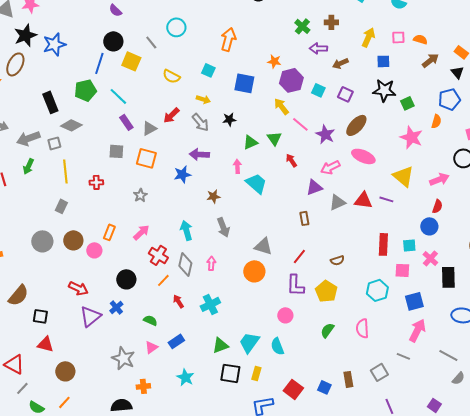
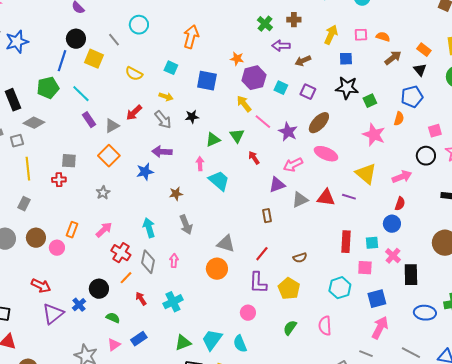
gray square: (116, 151) -> (69, 161), moved
orange square: (146, 158) -> (109, 156), turned 30
black circle: (126, 279) -> (99, 289), moved

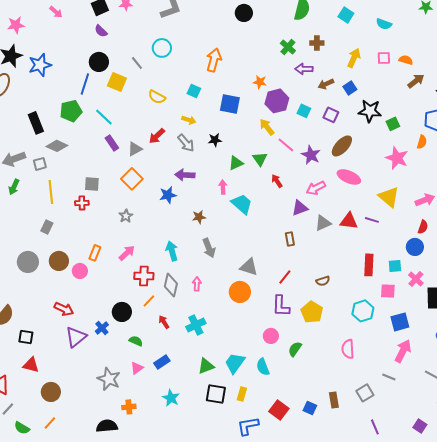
blue square: (346, 59) -> (350, 88), moved, turned -32
red cross: (121, 253) -> (144, 276), turned -30
green semicircle: (290, 328) -> (295, 349), moved

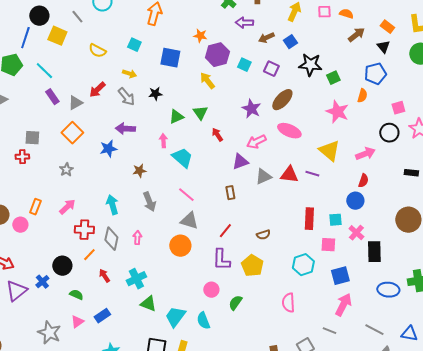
pink line: (286, 145) -> (186, 195), moved
green triangle: (206, 366) -> (148, 304), moved, turned 42

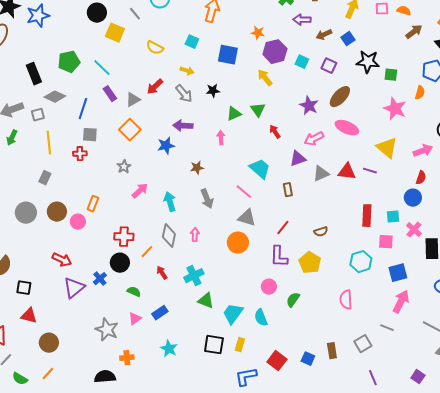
blue line: (25, 38) -> (83, 109), moved
green square: (333, 78) -> (391, 75), turned 32
cyan trapezoid: (182, 158) -> (260, 169), moved
pink arrow: (67, 207) -> (140, 191), moved
red cross: (84, 230) -> (124, 237), moved

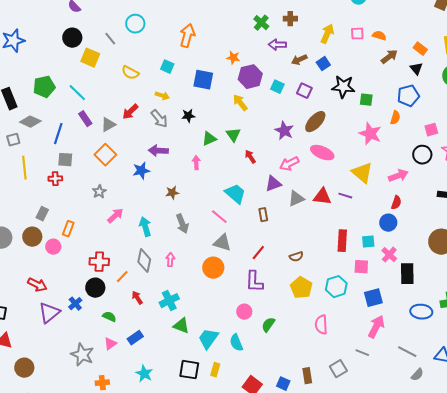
gray rectangle: (45, 178) -> (42, 214), moved
yellow pentagon: (310, 263) -> (301, 288), moved

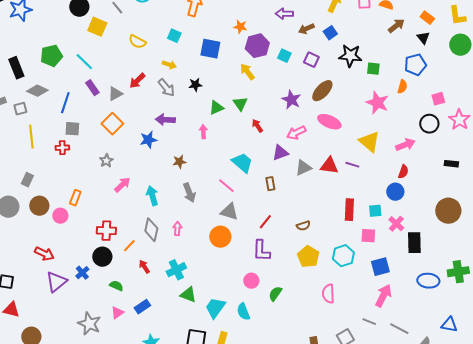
gray rectangle: (42, 214) -> (27, 180), moved
gray line: (407, 352) -> (399, 329), moved

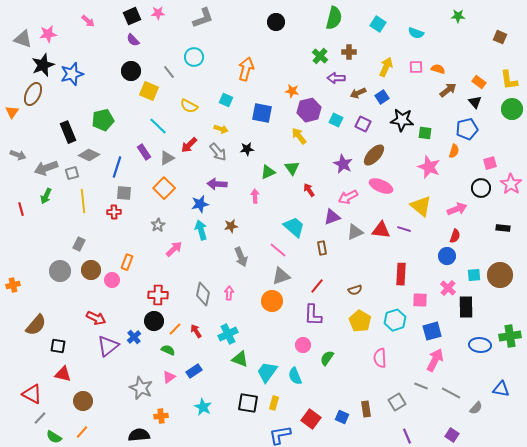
cyan line: (84, 62) -> (158, 126), moved
cyan arrow: (152, 196) -> (201, 230), moved
cyan square: (375, 211) -> (474, 275), moved
gray triangle: (229, 212) -> (281, 276), turned -36
orange line: (129, 246) -> (175, 329), moved

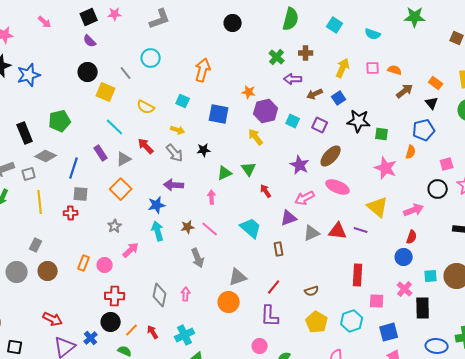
green star: (458, 16) -> (415, 17), size x1.5
red arrow: (189, 145) -> (146, 146), turned 90
pink line: (278, 250) -> (210, 229), moved
pink circle: (112, 280) -> (105, 265), moved

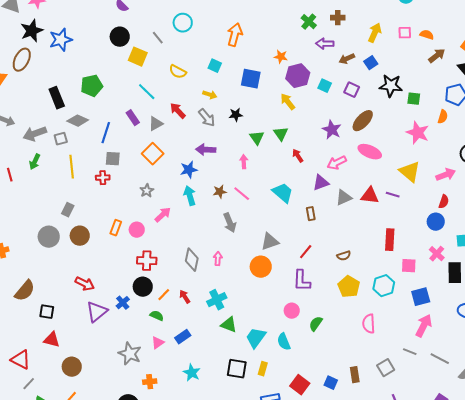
green triangle: (225, 173) -> (257, 138), turned -42

